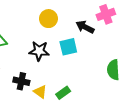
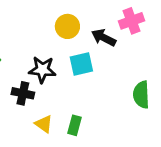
yellow circle: (48, 19) -> (67, 26), moved
black cross: (21, 81) -> (23, 93), moved
green rectangle: (63, 93) -> (74, 125), turned -40

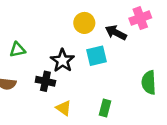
black star: (42, 70) -> (62, 61), turned 30
green rectangle: (74, 125) -> (105, 108), moved

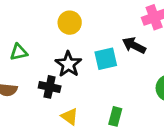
yellow circle: (84, 23) -> (70, 23), moved
black arrow: (116, 33) -> (134, 45), moved

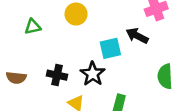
green triangle: (19, 52) -> (33, 27), moved
black star: (68, 64) -> (93, 74), moved

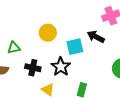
yellow circle: (76, 14) -> (48, 33), moved
green triangle: (33, 27) -> (14, 48), moved

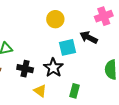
yellow circle: (48, 33) -> (55, 19), moved

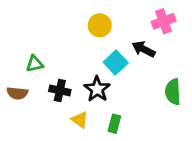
cyan square: (67, 47) -> (116, 63), turned -30
green rectangle: (75, 91) -> (114, 124), moved

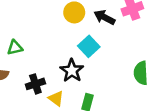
black arrow: (144, 49) -> (105, 17), moved
black cross: (60, 90) -> (35, 84), moved, turned -30

